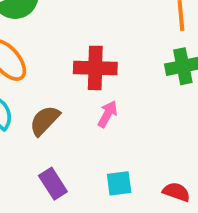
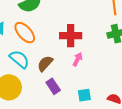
purple rectangle: (53, 184) -> (53, 86), moved

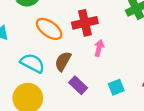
orange ellipse: (25, 33) -> (49, 29), moved

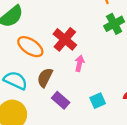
red cross: (85, 23) -> (65, 39), turned -35

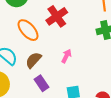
red cross: (65, 39) -> (57, 16), moved

